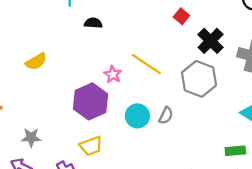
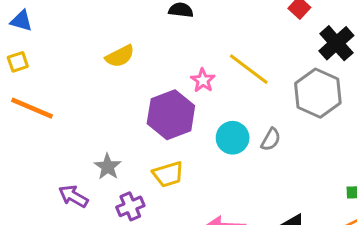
yellow semicircle: (36, 62) -> (120, 56), moved
gray star: (31, 138) -> (108, 167), moved, turned 30

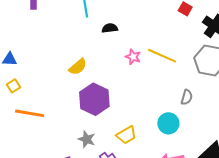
pink star: (203, 80) -> (133, 57), moved
purple hexagon: (171, 115) -> (94, 99), moved
cyan circle: (233, 138) -> (168, 123), moved

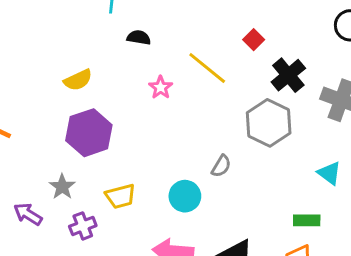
yellow line: (162, 56) -> (207, 68), moved

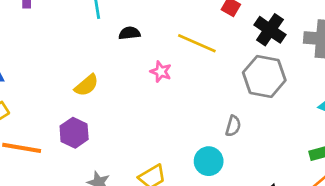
purple hexagon: (89, 133) -> (74, 133), moved, size x0.7

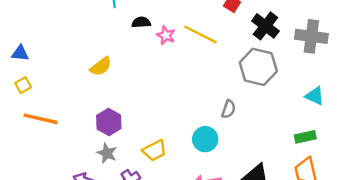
pink star: (161, 72) -> (166, 35), moved
purple hexagon: (74, 133) -> (109, 122), moved

